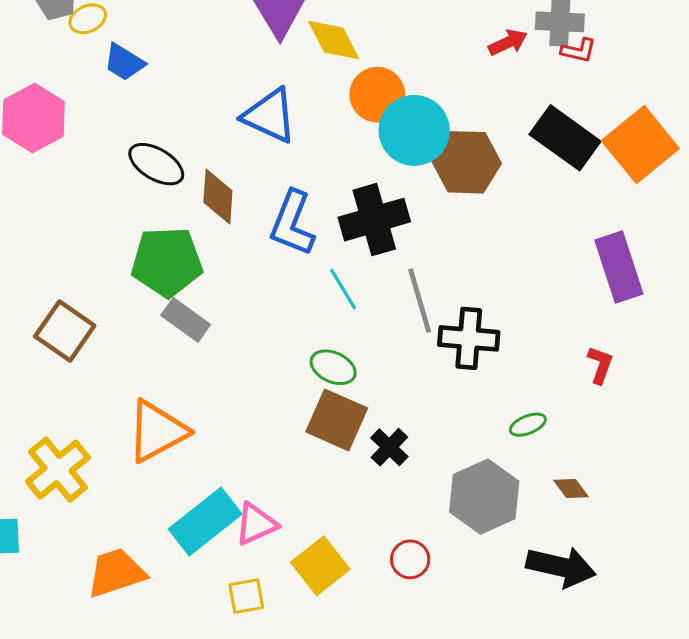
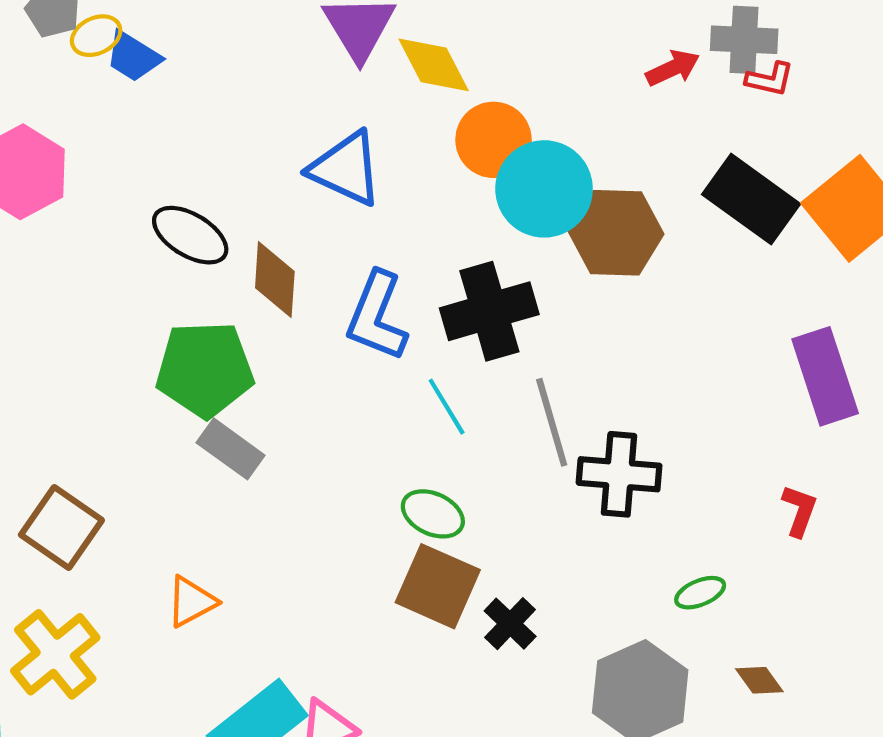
blue trapezoid: (124, 62) -> (133, 57), moved
brown square: (65, 331) -> (61, 528), moved
orange triangle: (157, 431) -> (191, 602), size x0.6

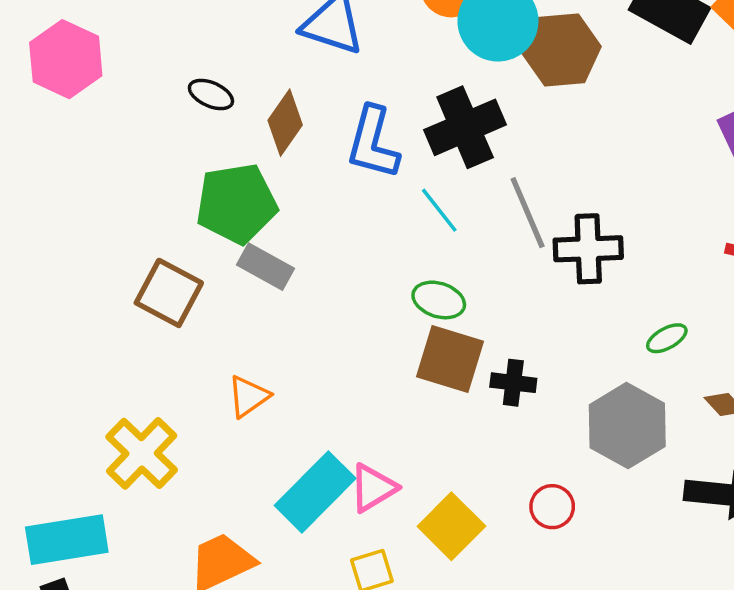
black ellipse: (190, 235) -> (211, 94), size x0.7
brown diamond: (275, 280) -> (285, 123), turned 38
brown square: (61, 528) -> (169, 293), moved
black cross: (510, 624) -> (513, 383), turned -30

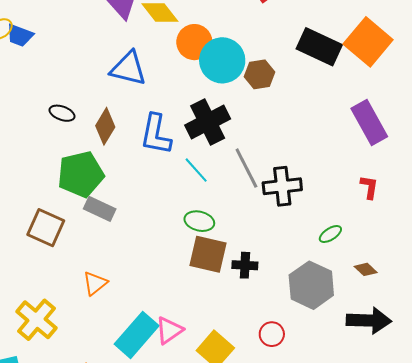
brown hexagon: (562, 50) -> (259, 74), size x0.7

